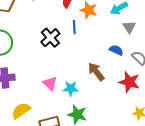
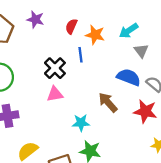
blue semicircle: (116, 50) -> (129, 77), size x1.5
pink triangle: (50, 84) -> (55, 94), moved, turned -49

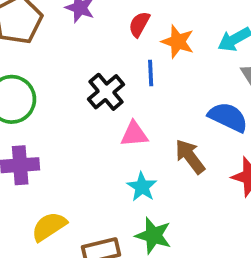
pink triangle: (55, 94) -> (134, 134), moved
cyan star: (81, 123) -> (142, 187), turned 30

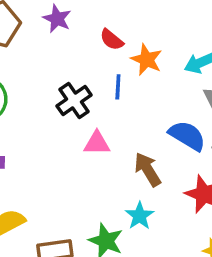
red semicircle: (139, 24) -> (112, 40), turned -85
cyan star: (142, 187) -> (140, 216), moved

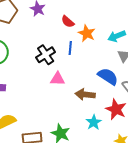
brown arrow: (148, 169) -> (85, 94), turned -54
cyan star: (140, 216) -> (94, 122), moved

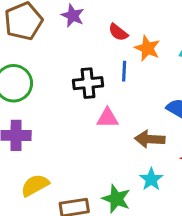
black cross: (46, 55) -> (88, 83), turned 30
cyan star: (94, 122) -> (151, 179), moved

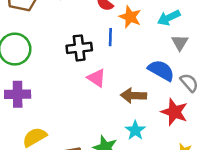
pink triangle: (107, 118) -> (97, 78), turned 36

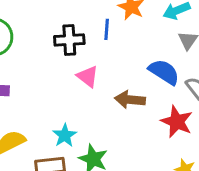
cyan star: (135, 130) -> (65, 135), moved

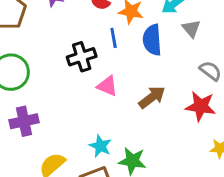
blue semicircle: (164, 72) -> (152, 40), moved, turned -112
brown arrow: (130, 100) -> (152, 97), turned 152

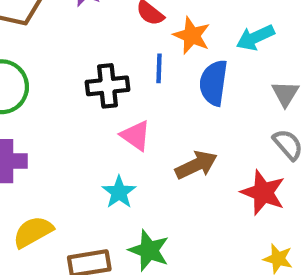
gray triangle: (191, 29) -> (285, 94), moved
cyan star: (100, 146) -> (119, 192), moved

